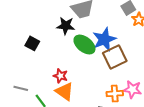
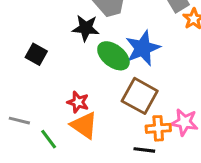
brown square: (115, 57) -> (140, 96), moved, turned -35

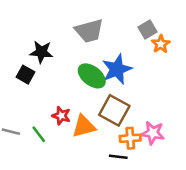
black star: (86, 28) -> (41, 52), moved
orange triangle: (84, 125) -> (84, 126), moved, turned -50
green line: (49, 139) -> (39, 134), moved

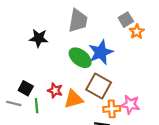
gray trapezoid: (89, 31) -> (78, 21), turned -65
black square: (25, 75) -> (26, 88), moved
green line: (39, 134) -> (37, 106), turned 32

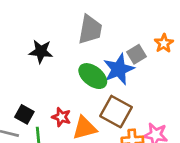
gray square: (126, 20) -> (136, 54), moved

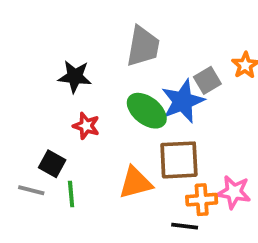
brown square: (116, 112) -> (179, 160), turned -32
red star: (61, 117) -> (86, 126), moved

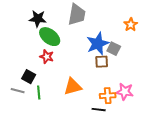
black star: (75, 77) -> (38, 19), moved
gray square: (207, 80) -> (114, 49), moved, turned -32
green ellipse: (147, 111) -> (50, 37), moved
brown square: (179, 160) -> (102, 62), moved, size x0.6

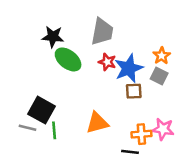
orange star: (131, 25) -> (162, 56), moved
gray square: (114, 49) -> (159, 76), moved
red star: (47, 57) -> (107, 62), moved
black square: (29, 77) -> (41, 110), size x1.5

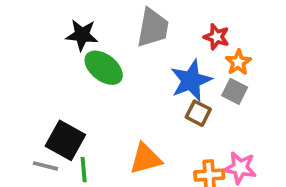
red star: (107, 62) -> (216, 37), moved
brown square: (134, 91) -> (198, 113), turned 30

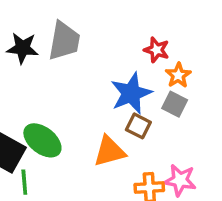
gray trapezoid: (153, 28) -> (64, 41), moved
green ellipse: (104, 68) -> (42, 140), moved
orange triangle: (146, 159) -> (109, 151), moved

